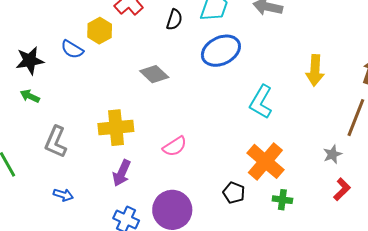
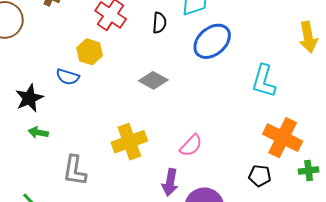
purple arrow: (122, 173) -> (170, 182), moved

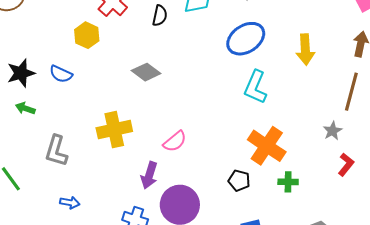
blue ellipse: (212, 41) -> (246, 39), moved
blue semicircle: (68, 77) -> (61, 74), moved

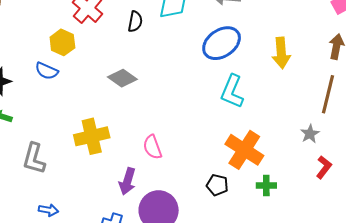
blue semicircle: (61, 74) -> (47, 71), moved
pink semicircle: (175, 141) -> (152, 147), turned 110

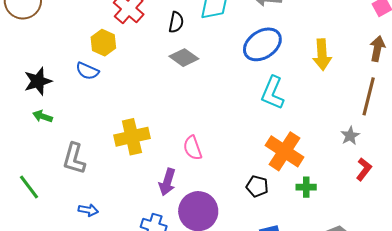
gray diamond: (122, 78) -> (184, 58), moved

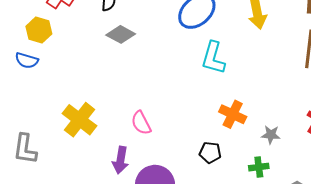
gray star: (350, 136) -> (271, 135), moved, turned -30
yellow cross: (132, 137) -> (80, 120), turned -32
orange cross: (284, 151) -> (233, 114), size x0.7
green cross: (306, 187) -> (259, 167), moved

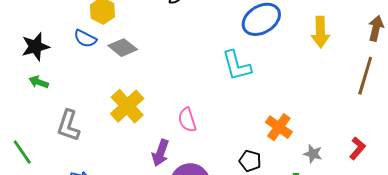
gray diamond: (121, 34) -> (123, 48), moved
cyan L-shape: (213, 58) -> (237, 66), moved, turned -40

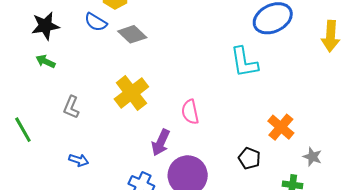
gray L-shape: (68, 126) -> (71, 107), size x0.7

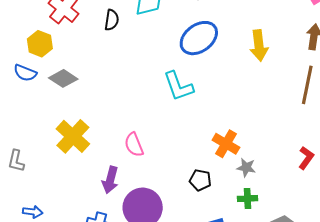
gray star: (312, 157) -> (246, 168), moved

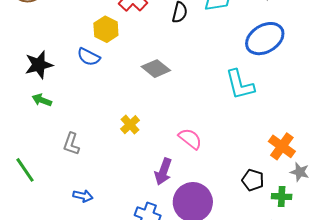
gray diamond: (63, 78) -> (156, 69), moved
yellow cross: (73, 136) -> (130, 125), size x0.6
pink semicircle: (134, 145) -> (190, 139), turned 145
green cross: (248, 199) -> (282, 197), moved

